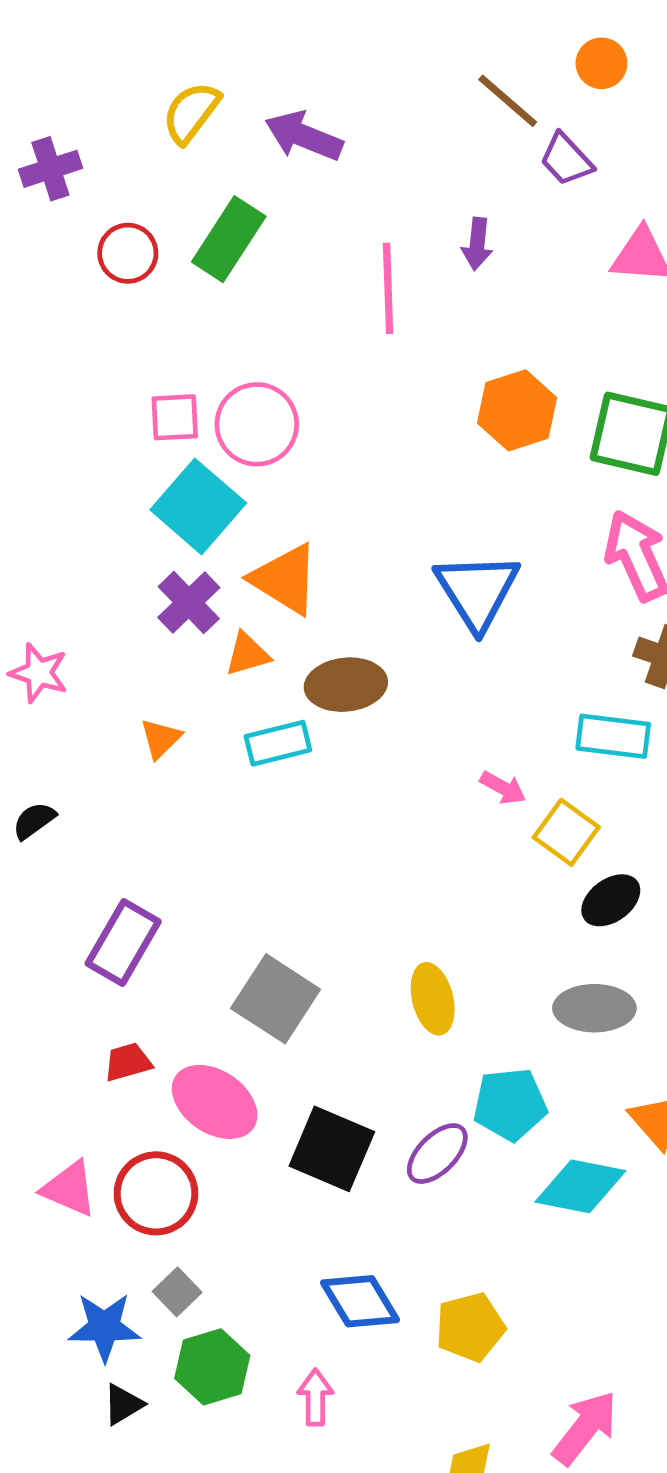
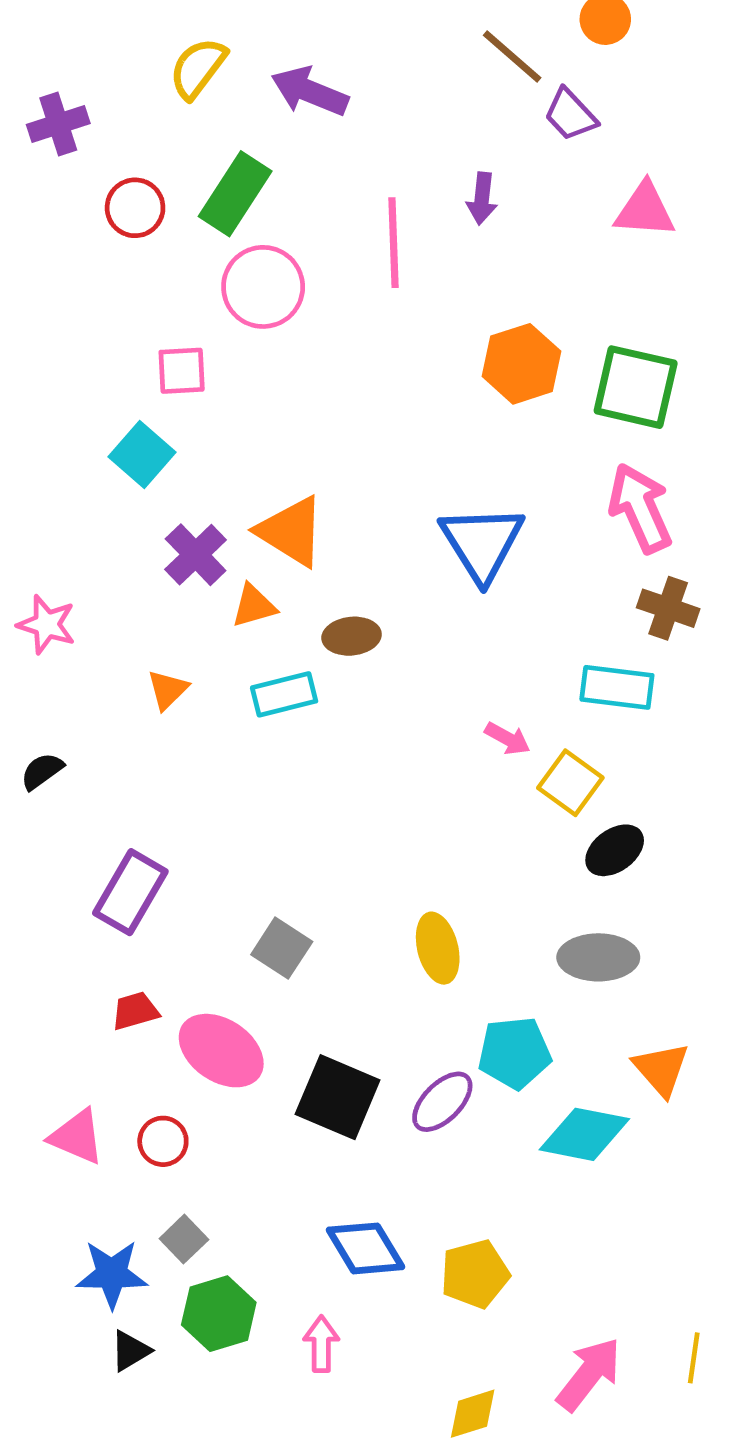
pink circle: (257, 424) -> (263, 287), moved
cyan square: (198, 506) -> (142, 455), moved, size x0.7
brown ellipse: (346, 685) -> (352, 636), size x0.7
gray square: (276, 999) -> (282, 948), size x0.7
red circle: (156, 1193) -> (163, 1141), size x0.6

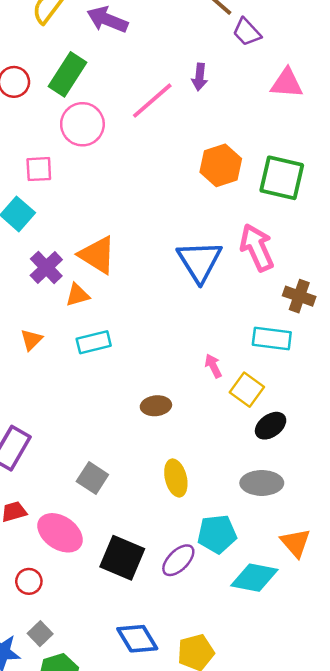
pink line: (393, 243) -> (152, 101), turned 51
pink arrow: (640, 508) -> (257, 248), moved
brown ellipse: (352, 636) -> (156, 406), moved
pink arrow: (508, 739) -> (213, 366), turned -145

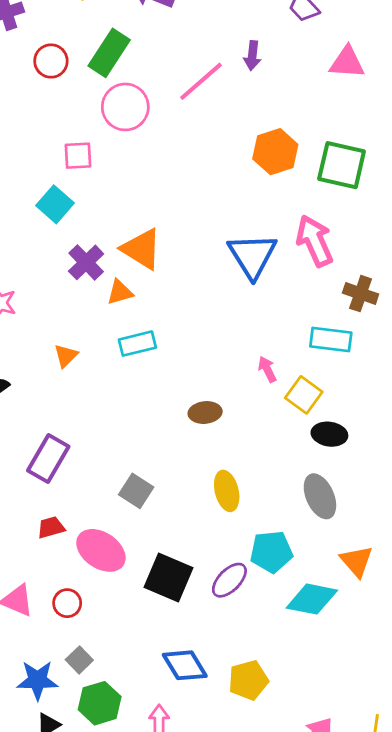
orange triangle: (31, 340) -> (66, 356), moved
black ellipse: (271, 426) -> (329, 434), turned 44
gray ellipse: (262, 483) -> (320, 496), turned 66

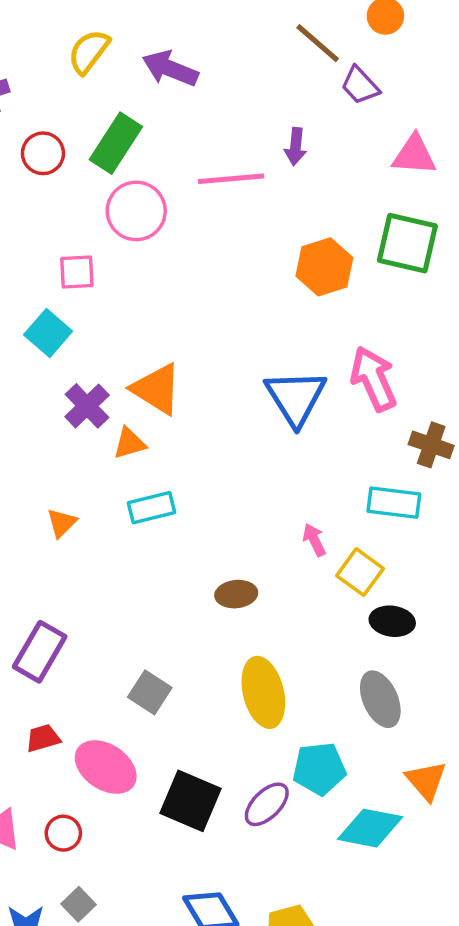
pink line: (201, 81) -> (231, 179), turned 36
green square: (342, 165) -> (407, 243), moved
yellow ellipse: (227, 491) -> (263, 692), size x1.4

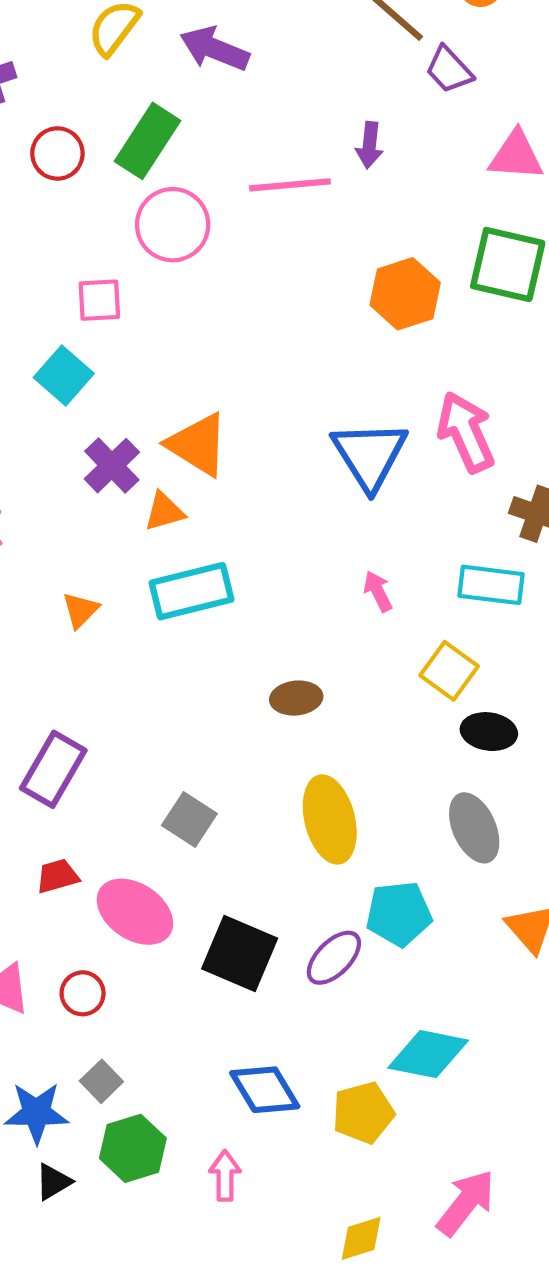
cyan rectangle: (151, 508) -> (191, 591), size x1.4
pink arrow: (314, 540) -> (378, 591), moved
cyan diamond: (370, 828) -> (428, 1054), moved

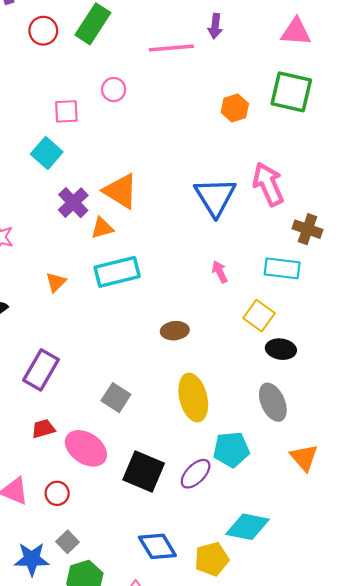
pink circle: (173, 225) -> (114, 90), moved, size x0.6
orange hexagon: (405, 294) -> (235, 108), size x0.7

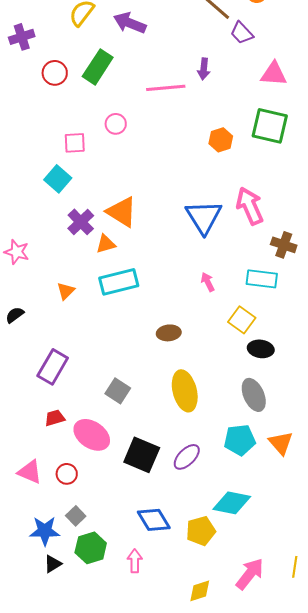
cyan pentagon: (231, 449) -> (240, 440), moved

